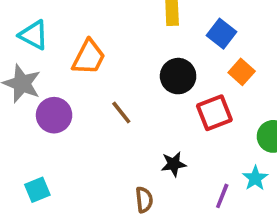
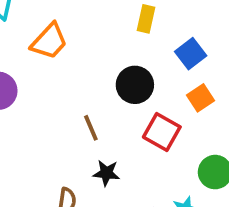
brown line: (121, 112) -> (91, 128), moved
red square: (214, 113) -> (162, 132), turned 36

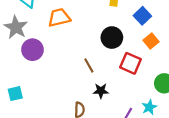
orange trapezoid: (49, 41) -> (59, 18), turned -140

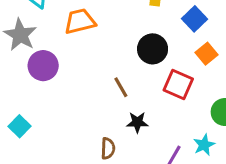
cyan square: (15, 94) -> (19, 126), turned -32

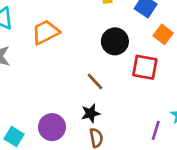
purple circle: (43, 66) -> (52, 127), moved
black star: (137, 122) -> (91, 113), moved

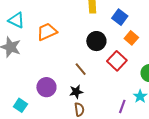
red square: (145, 67) -> (117, 61), turned 30
purple circle: (52, 127) -> (46, 87), moved

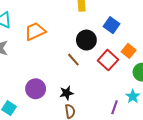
blue square: (120, 17) -> (112, 25), moved
orange square: (131, 38) -> (129, 51), moved
brown line: (81, 69) -> (73, 60), moved

